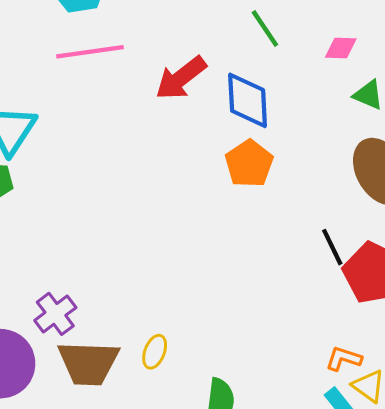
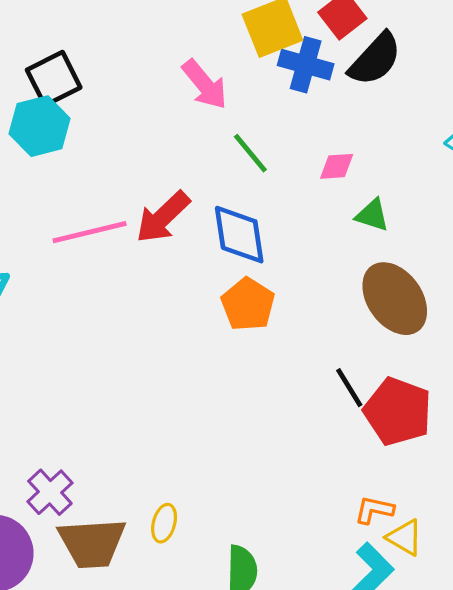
pink line: (90, 52) -> (90, 232), moved

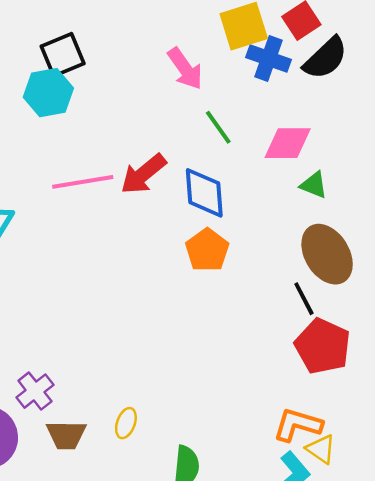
pink diamond: (337, 166) -> (288, 143), size x1.6
black line: (349, 388) -> (304, 299), moved
orange L-shape: (374, 510) -> (298, 425), size x1.5
brown trapezoid: (92, 543) -> (66, 435), size x0.7

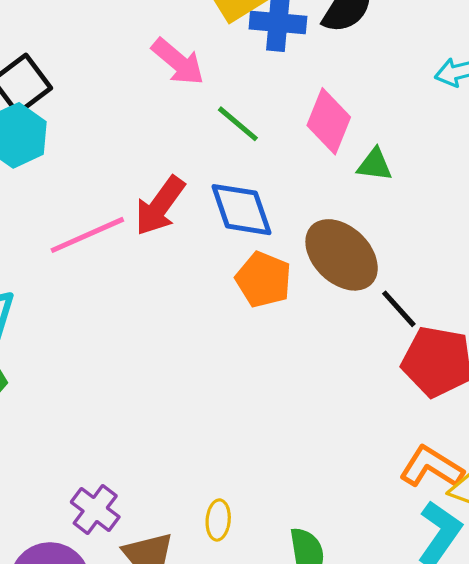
pink diamond: (288, 143) -> (329, 121), turned -54
brown ellipse: (327, 254) -> (342, 255), moved
orange L-shape: (298, 425) -> (431, 467), turned 30

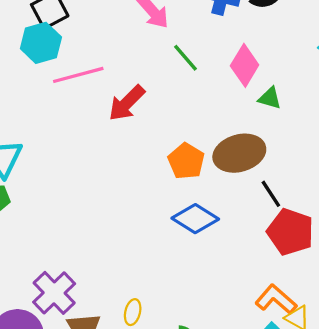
blue diamond: (241, 210) -> (195, 219), moved, turned -48
pink line: (87, 235) -> (78, 75), moved
brown ellipse: (342, 255) -> (239, 153), turned -69
purple cross: (95, 509) -> (54, 293), size x1.4

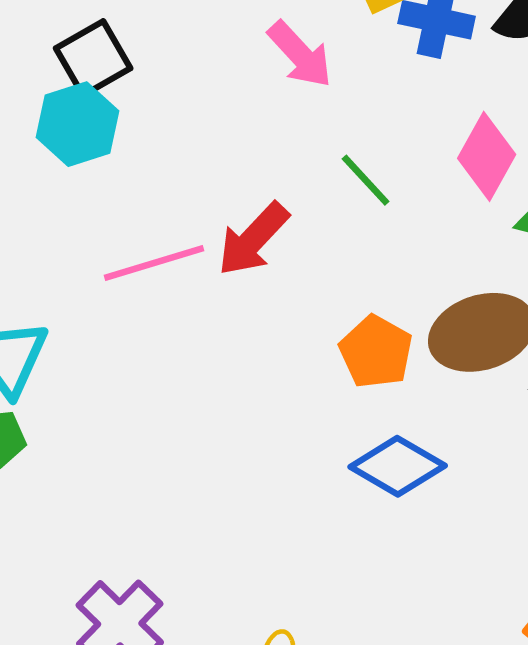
green line: (185, 58) -> (366, 180), moved
pink line: (78, 75) -> (154, 263), moved

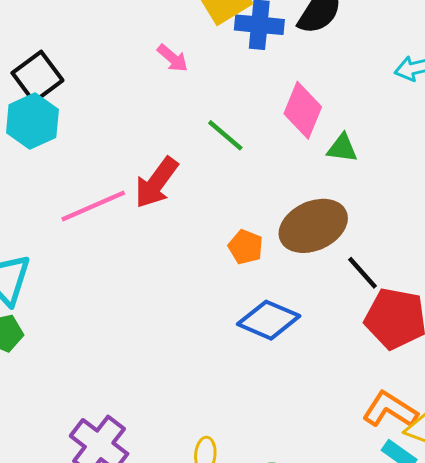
pink arrow: (300, 54) -> (173, 58), size x0.7
orange pentagon: (376, 352) -> (246, 247), size x0.7

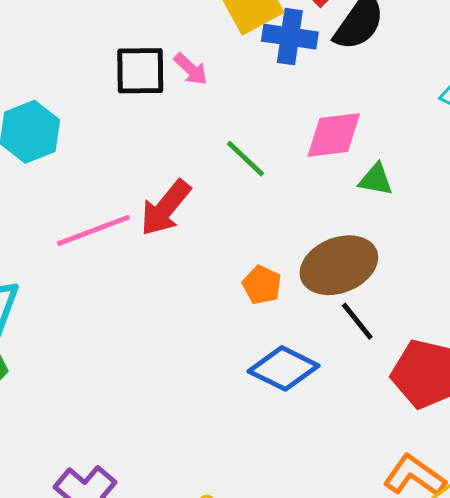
black square: (37, 77) -> (140, 71), moved, turned 33
pink diamond: (303, 110) -> (334, 135), turned 58
black line: (362, 273) -> (357, 321), moved

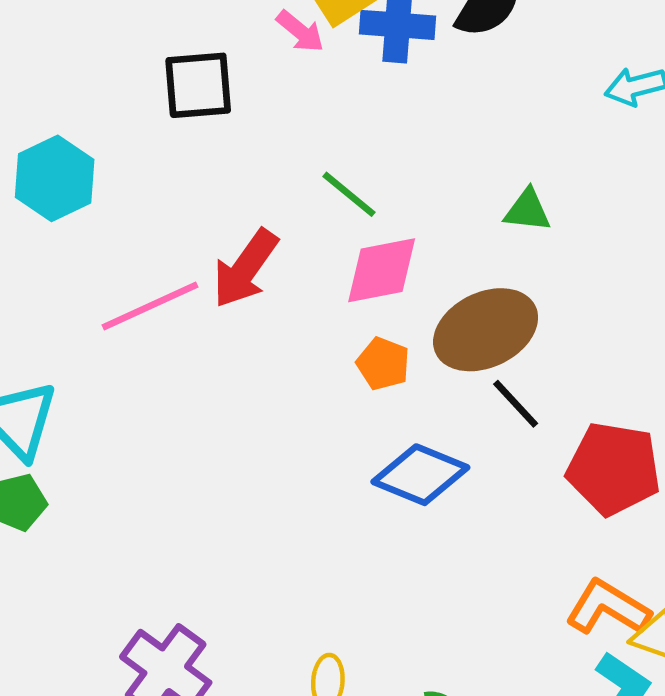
pink arrow: (191, 69) -> (300, 31), moved
pink diamond: (334, 135) -> (382, 270), moved

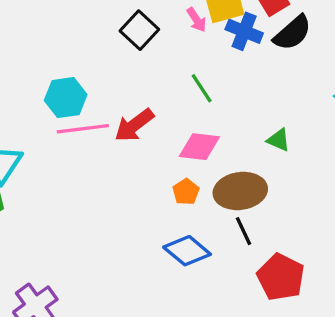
black square: (198, 85) -> (139, 30), turned 30
cyan hexagon: (55, 178) -> (66, 98), moved
green line: (349, 194) -> (202, 88), moved

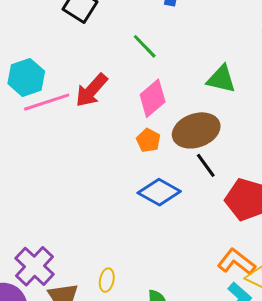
green triangle: (278, 140) -> (221, 79), size x1.4
pink diamond: (199, 147) -> (153, 98), turned -36

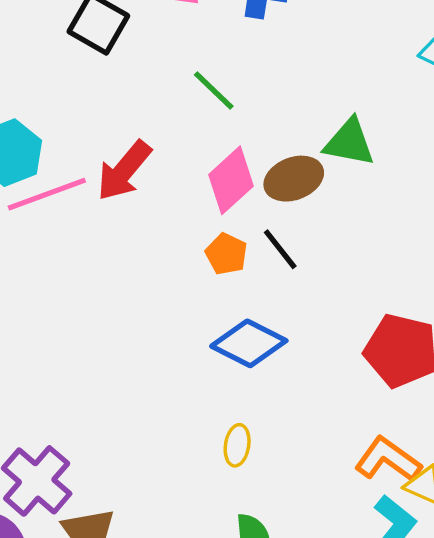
brown ellipse: (196, 130) -> (294, 179), moved, size x0.7
black line: (206, 165) -> (280, 249), moved
yellow ellipse: (107, 280) -> (237, 445), moved

